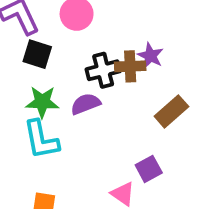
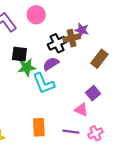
black square: (37, 54) -> (19, 54), moved
cyan L-shape: (41, 140) -> (44, 83), moved

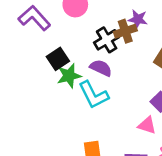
black square: (19, 54) -> (58, 59), turned -35
purple semicircle: (51, 64) -> (101, 68), turned 63

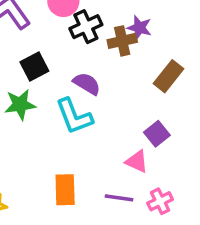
black cross: (107, 40) -> (86, 27), moved
green star: (69, 76) -> (20, 105), moved

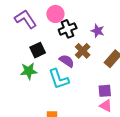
brown cross: (122, 41) -> (83, 51), moved, turned -35
purple square: (157, 134) -> (105, 91), turned 32
pink triangle: (137, 161) -> (106, 106), moved

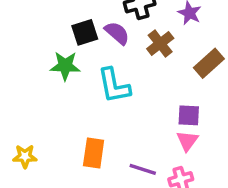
purple semicircle: (67, 61) -> (117, 33), moved
pink triangle: (106, 106) -> (187, 141), turned 32

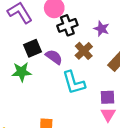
purple semicircle: (117, 33) -> (54, 57), moved
cyan L-shape: (114, 86) -> (74, 83), moved

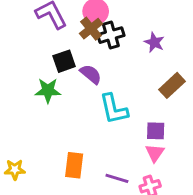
brown cross: (84, 51) -> (91, 29), moved

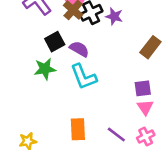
purple star: (154, 42) -> (114, 16), moved
cyan L-shape: (114, 109) -> (84, 77), moved
purple line: (117, 178) -> (116, 134), turned 30

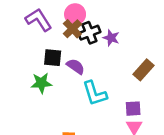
black square: (55, 42) -> (53, 58), turned 30
cyan L-shape: (84, 77) -> (95, 93), moved

